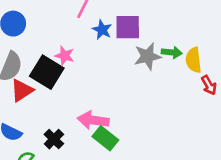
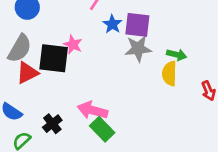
gray star: (148, 56) -> (138, 49), moved
yellow semicircle: (194, 60) -> (169, 74), moved
black square: (47, 72) -> (54, 58), turned -32

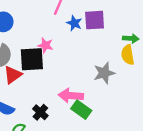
gray star: (138, 49) -> (104, 73), moved

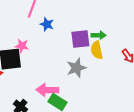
purple square: (95, 20) -> (80, 39), moved

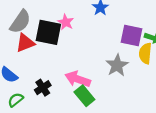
gray star: (76, 68) -> (117, 65), turned -30

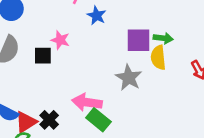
black square: (48, 32) -> (43, 56), size x0.6
red triangle: (25, 43) -> (26, 122), moved

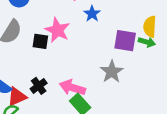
pink star: (60, 40) -> (57, 30), size x1.5
yellow semicircle: (158, 58) -> (150, 27), moved
black cross: (49, 120) -> (39, 86), moved

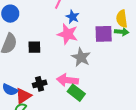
pink star: (57, 30) -> (68, 34), moved
gray star: (112, 72) -> (81, 57), moved
black cross: (39, 86) -> (40, 84), turned 32

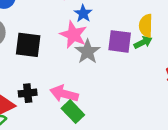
green arrow: (122, 32) -> (143, 42), turned -40
black square: (34, 47) -> (28, 45), size x1.5
gray star: (81, 57) -> (87, 52), moved

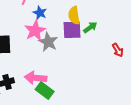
yellow semicircle: (146, 26) -> (74, 15), moved
pink star: (73, 35) -> (35, 31), turned 30

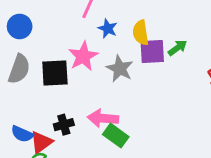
yellow semicircle: (74, 15) -> (141, 33), moved
pink star: (35, 31) -> (83, 56), moved

